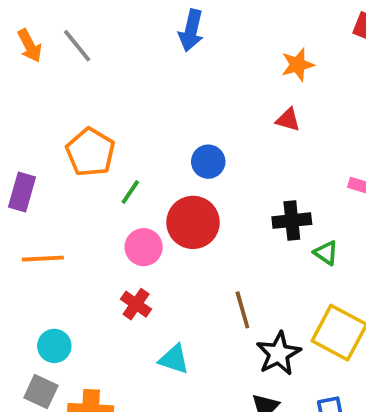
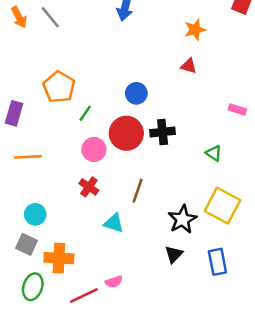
black cross: (292, 221) -> (163, 132), moved
brown line: (242, 310) -> (138, 191), moved, turned 35

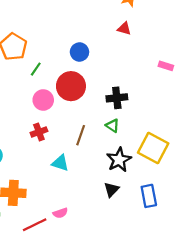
black cross: (163, 132) -> (117, 98), moved
green triangle: (214, 153) -> (113, 126), moved
red cross: (89, 187) -> (39, 132), turned 35

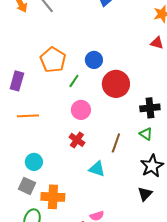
blue circle: (79, 52) -> (94, 60), moved
red circle: (71, 86) -> (116, 84), moved
red cross: (39, 132) -> (77, 140), turned -35

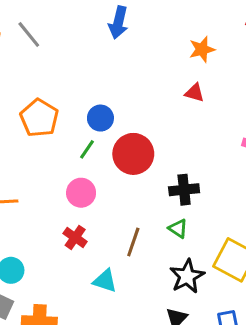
green line: (74, 81) -> (87, 149), moved

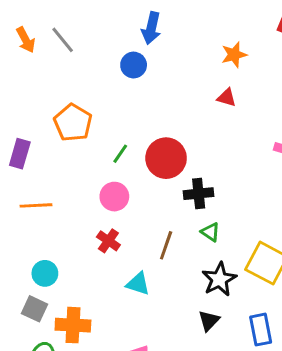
blue circle: (100, 118) -> (134, 65), moved
black cross: (184, 190) -> (199, 194), moved

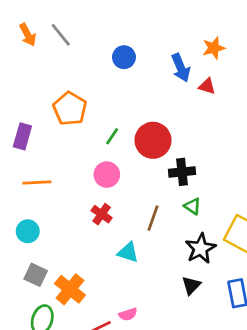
blue arrow: (151, 28) -> (181, 68), moved, turned -36
cyan circle: (45, 273) -> (28, 231), moved
orange cross: (73, 325) -> (70, 289), turned 36

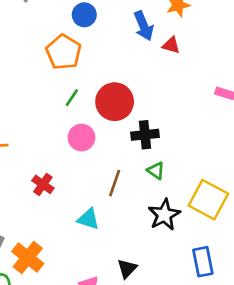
orange pentagon: (70, 109) -> (64, 52), moved
pink circle: (107, 175) -> (82, 138), moved
red cross: (102, 214) -> (43, 184), moved
black triangle: (191, 285) -> (127, 269), moved

